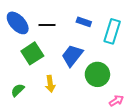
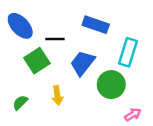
blue rectangle: (84, 22) -> (96, 25), size x1.5
black line: (47, 25) -> (55, 39), moved
cyan rectangle: (112, 31) -> (128, 52), moved

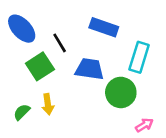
black line: (55, 39) -> (60, 43), turned 60
blue trapezoid: (82, 63) -> (90, 69), turned 60
yellow arrow: (57, 95) -> (48, 104), moved

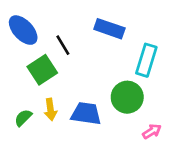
blue trapezoid: (90, 69) -> (86, 114), moved

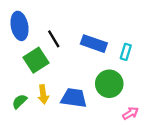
blue rectangle: (109, 29) -> (94, 44), moved
blue ellipse: (23, 30) -> (20, 26), turned 32
cyan rectangle: (146, 60) -> (126, 52), size x0.6

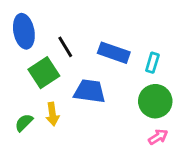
green circle: (109, 84) -> (155, 101), moved
blue trapezoid: (74, 98) -> (90, 91), moved

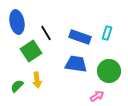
cyan rectangle: (152, 63) -> (107, 33), moved
blue trapezoid: (90, 91) -> (76, 64), moved
pink arrow: (158, 137) -> (97, 96), moved

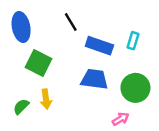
black line: (46, 33) -> (71, 22), moved
green square: (31, 51) -> (38, 63), turned -30

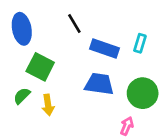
green semicircle: (21, 107) -> (22, 96), moved
pink arrow: (121, 119) -> (127, 126), turned -35

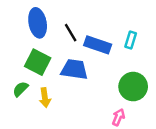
black line: (74, 24) -> (71, 33), moved
blue ellipse: (22, 29) -> (38, 23), moved
blue trapezoid: (99, 84) -> (74, 69), moved

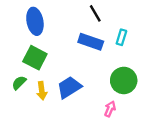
black line: (71, 33) -> (95, 13), moved
blue trapezoid: (74, 69) -> (69, 87), moved, turned -40

